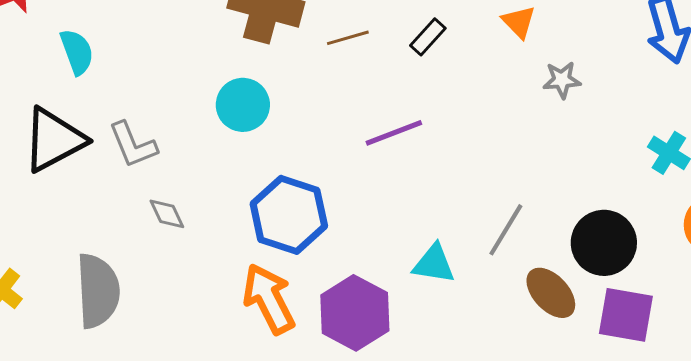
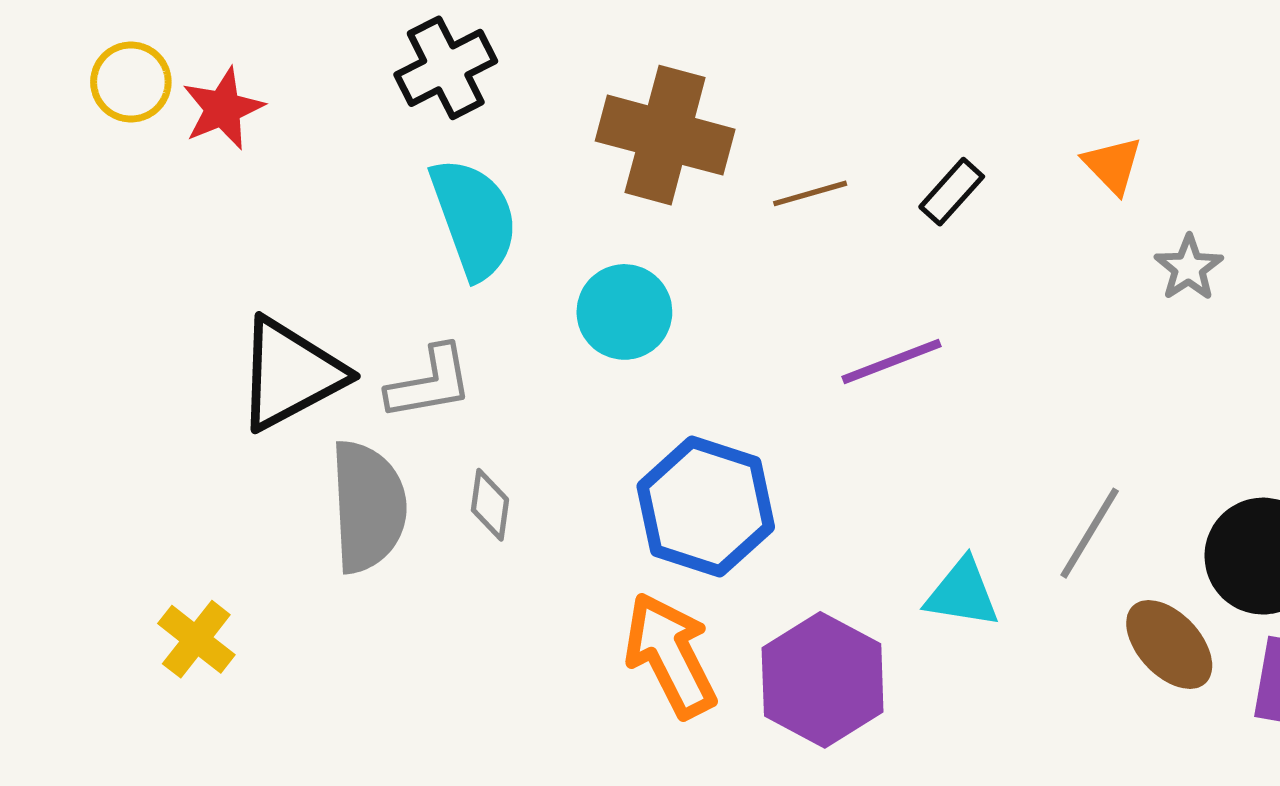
cyan semicircle: (77, 52) -> (474, 218), moved, size x1.5
gray star: (562, 80) -> (1189, 268), turned -30
gray L-shape: (133, 145) -> (430, 383), turned -78
gray diamond: (167, 214) -> (490, 505), turned 33
gray semicircle: (98, 291) -> (368, 507), moved

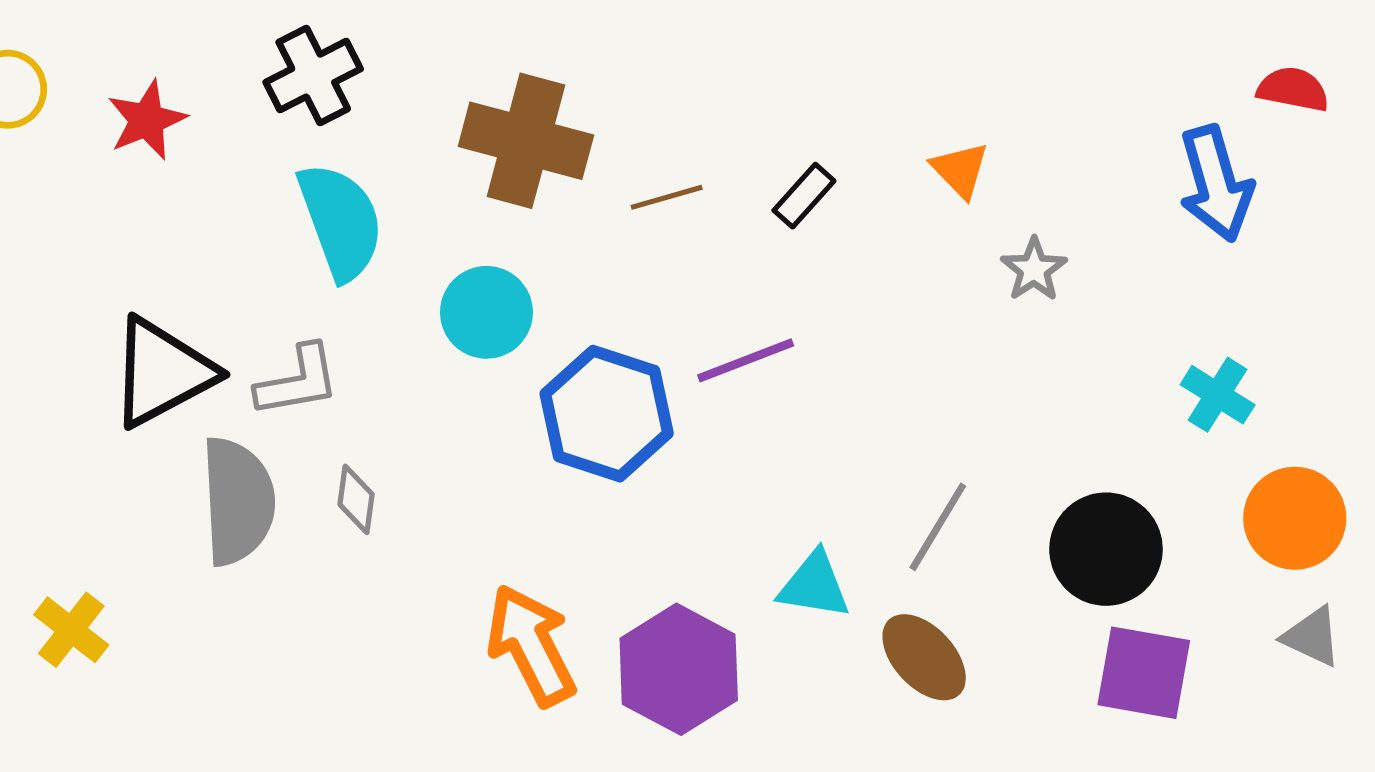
red star: (223, 109) -> (147, 120), moved
blue hexagon: (706, 507) -> (607, 414), moved
brown ellipse: (1169, 645) -> (924, 657), moved

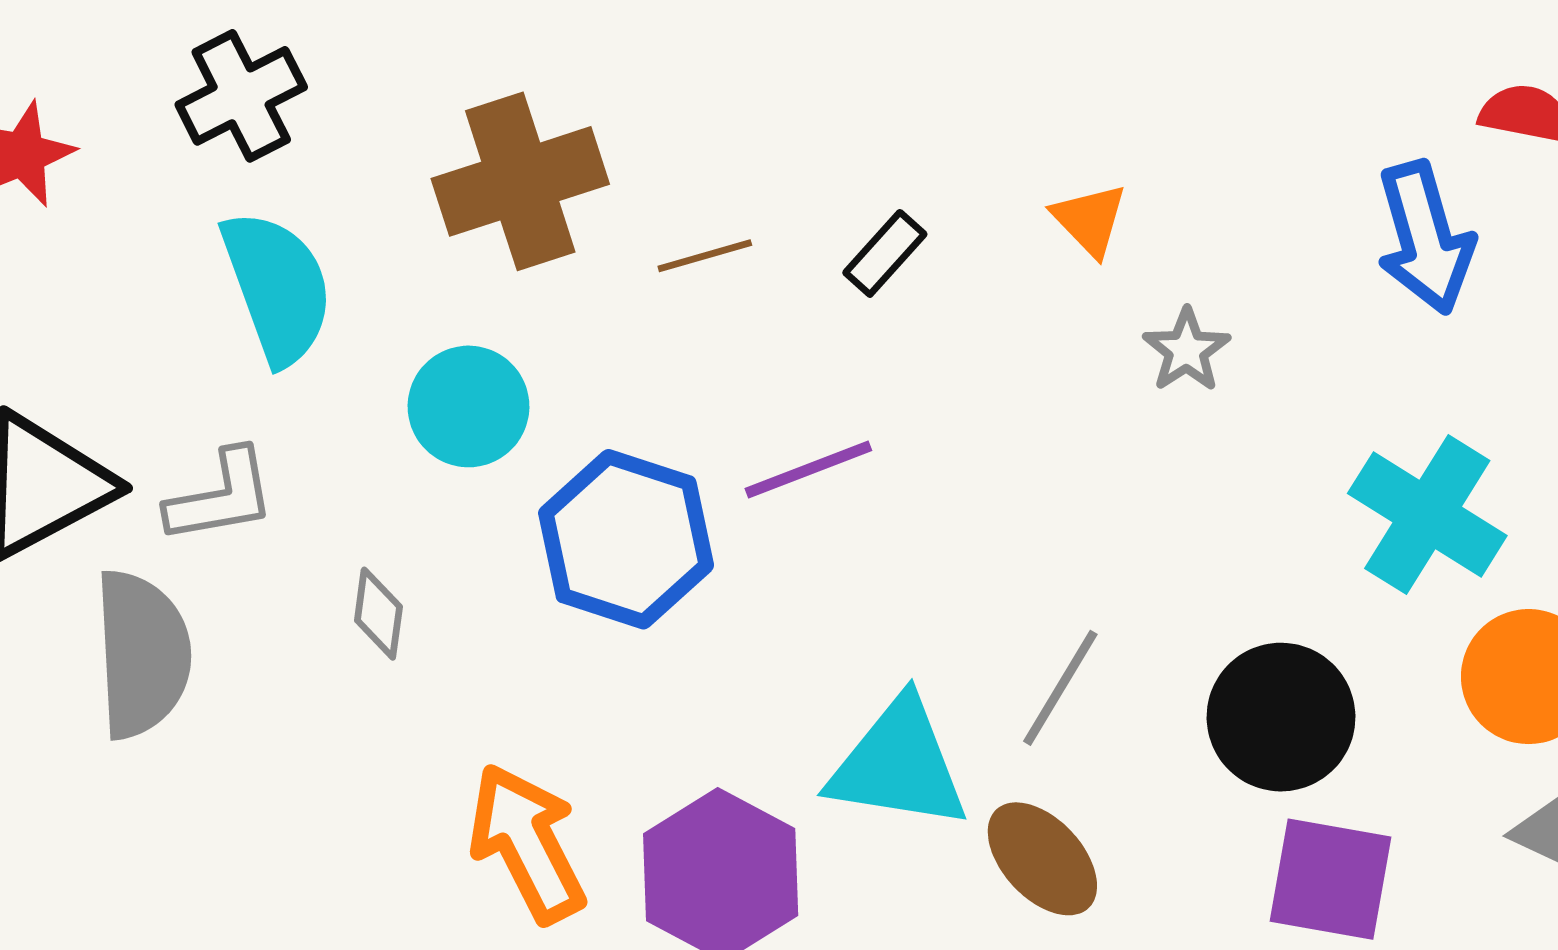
brown cross: (526, 141) -> (520, 181), turned -33
cyan cross: (1218, 395) -> (1427, 514), size x1.6
gray diamond: (356, 499) -> (378, 614), moved
cyan triangle: (814, 585) -> (898, 764), size x1.5

